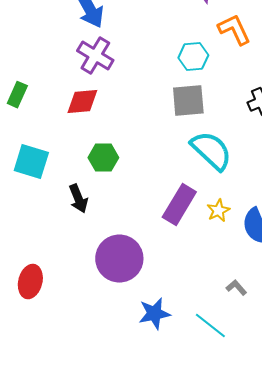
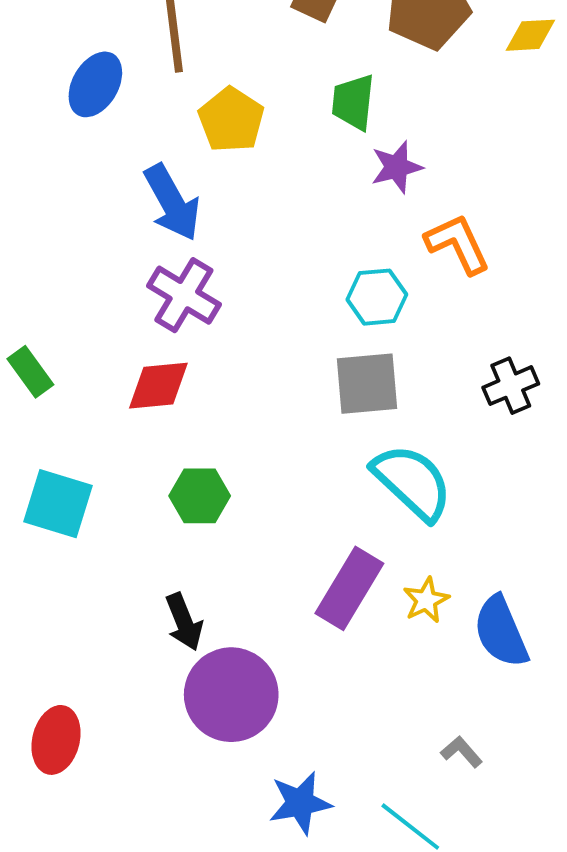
green rectangle: (17, 95) -> (30, 372), turned -60
black arrow: (78, 199) -> (184, 622), moved

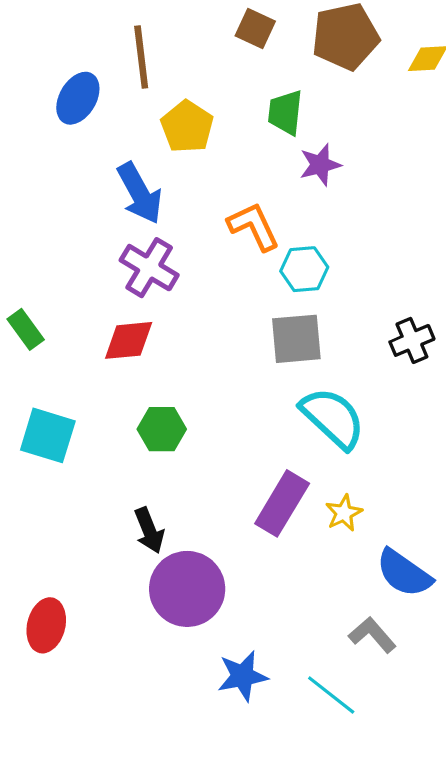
orange L-shape: (458, 244) -> (254, 226), moved
blue semicircle: (501, 632) -> (404, 573), moved, turned -32
gray L-shape: (462, 752) -> (372, 635), size x1.4

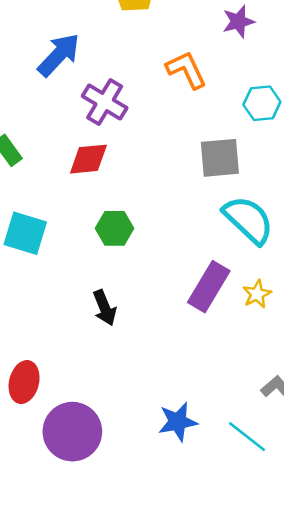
blue arrow: (140, 193) -> (59, 55), moved, turned -108
cyan hexagon: (304, 269) -> (262, 103), moved
purple circle: (187, 589) -> (72, 432), moved

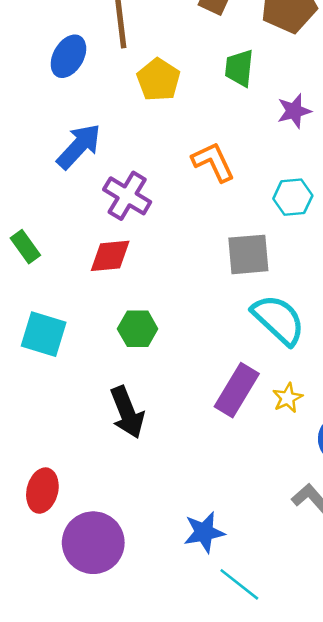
purple star: (238, 21) -> (294, 111), moved
black arrow: (105, 308) -> (127, 412), size x1.4
cyan line: (247, 437) -> (239, 584), moved

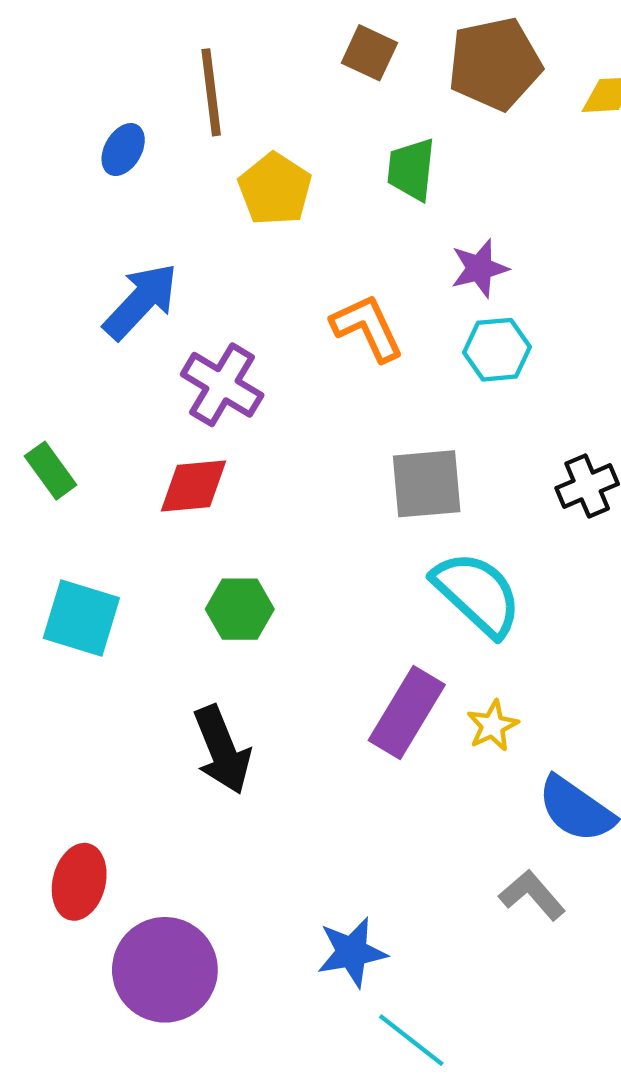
blue ellipse: (68, 56) -> (123, 150), size x0.7
purple star: (294, 111) -> (479, 268), moved
cyan hexagon: (293, 197) -> (497, 350), moved

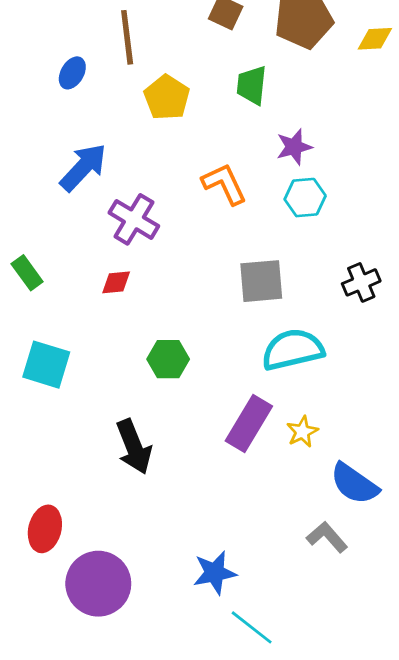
red diamond: (194, 486) -> (116, 282), size x0.7
cyan semicircle: (477, 594) -> (293, 350), turned -56
green hexagon: (240, 609) -> (168, 359), moved

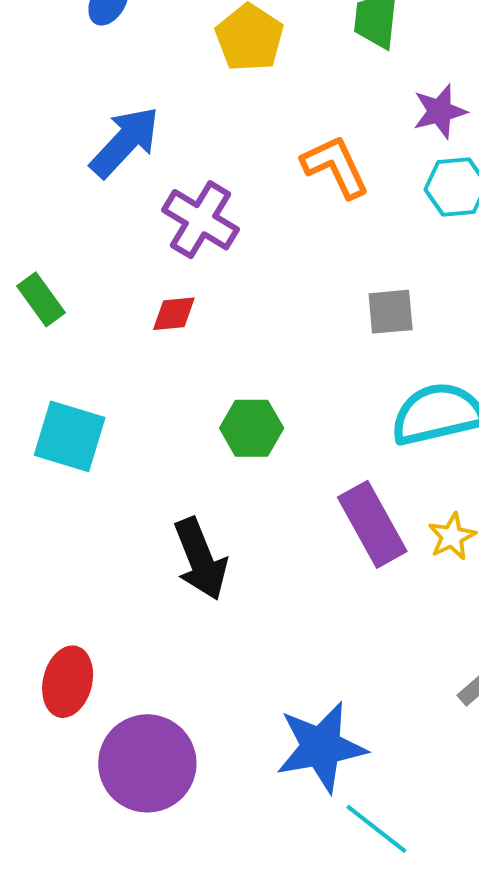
gray square: (261, 281) -> (391, 312), size x0.7
purple rectangle: (249, 423) -> (372, 524), turned -60
blue star: (215, 573) -> (321, 747), size x1.4

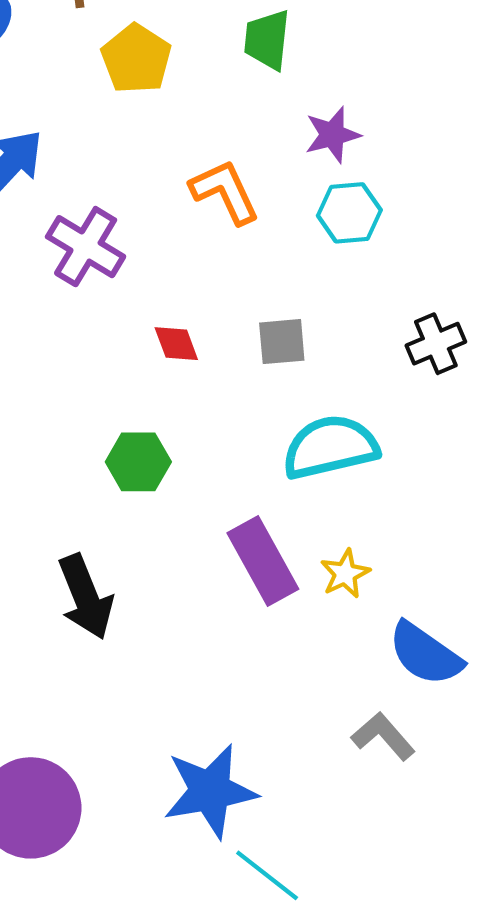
red diamond: (174, 314) -> (176, 344), moved, turned 75

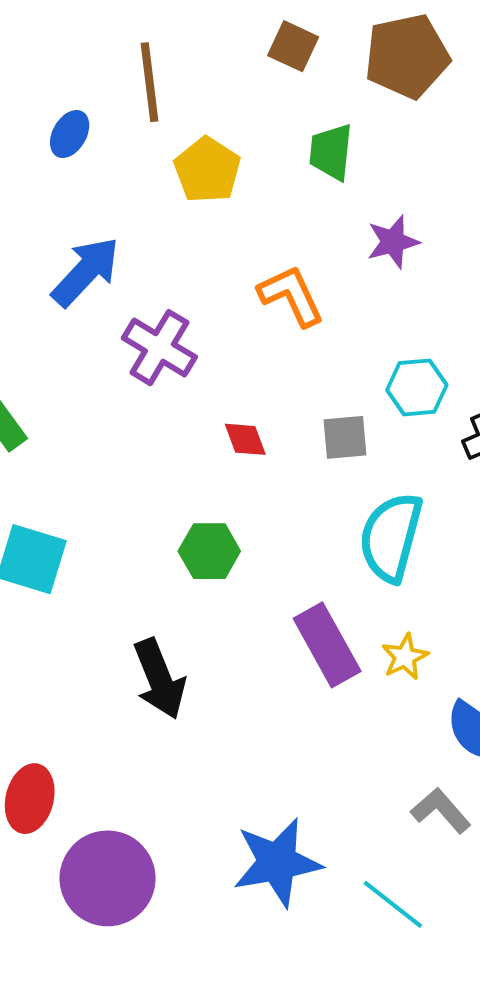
cyan hexagon: (349, 213) -> (417, 387), moved
cyan semicircle: (330, 447) -> (391, 537), turned -62
cyan line: (267, 875) -> (393, 904), moved

